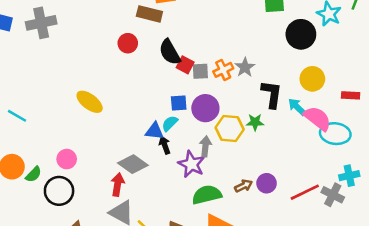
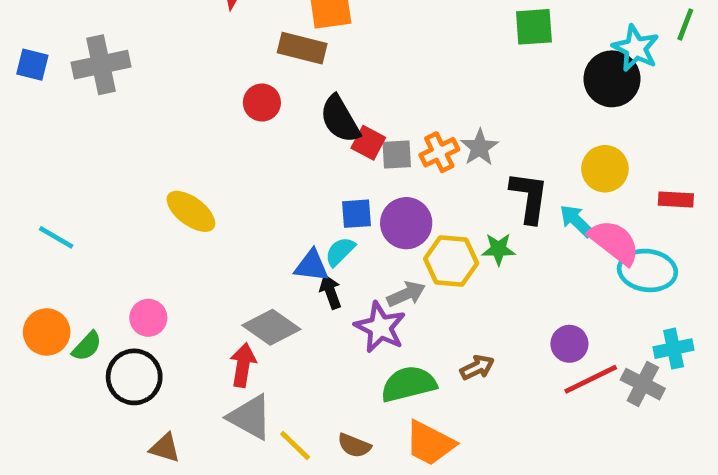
black circle: (301, 34) -> (612, 79), moved
gray arrow: (205, 146) -> (406, 294), turned 60
purple circle: (267, 183) -> (569, 344), moved

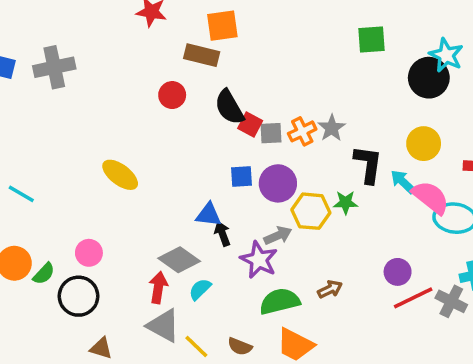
cyan semicircle: (340, 252) -> (200, 289), moved

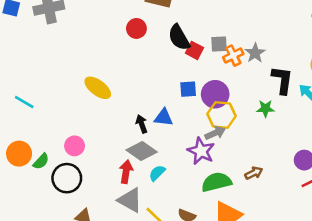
gray square: (271, 133) -> (219, 44), moved
yellow hexagon: (311, 211) -> (222, 115), moved
black arrow: (222, 234) -> (142, 124), moved

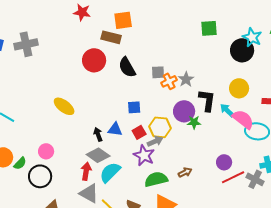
red circle: (136, 28) -> (94, 60), size x1.5
red square: (195, 50) -> (139, 132), moved, turned 32
purple circle: (215, 94) -> (184, 111), moved
cyan semicircle: (157, 173) -> (110, 172), size x1.6

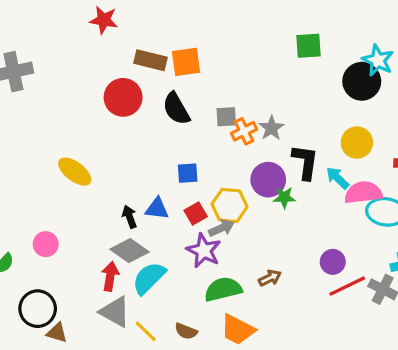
orange square: (123, 20) -> (186, 62), moved
pink semicircle: (243, 119) -> (363, 193), turned -45
black circle: (40, 176) -> (38, 309), moved

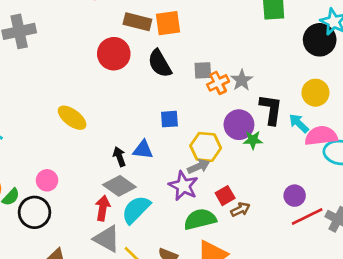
red square: (196, 213) -> (225, 196), moved
black circle: (38, 309) -> (34, 212), moved

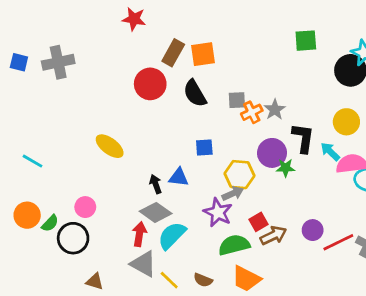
brown rectangle: (137, 22) -> (173, 53), turned -75
purple circle: (295, 196) -> (313, 230), moved
brown arrow: (240, 210) -> (273, 235), size x1.4

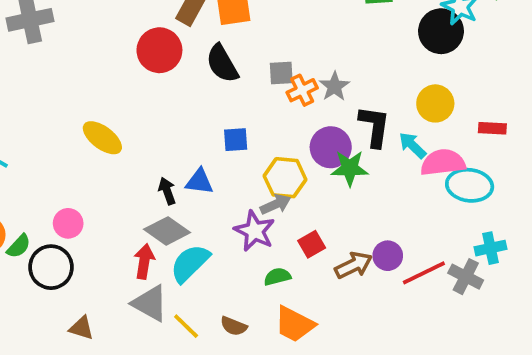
green star: (286, 168) -> (350, 168), size x1.4
brown arrow: (273, 235) -> (353, 265), moved
green semicircle: (234, 245) -> (277, 277), size x0.6

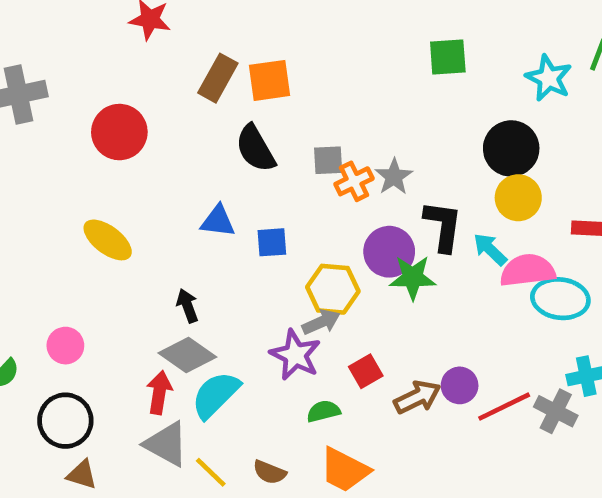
black circle: (441, 31) -> (511, 148), moved
red circle: (159, 50) -> (119, 132), moved
blue triangle: (199, 181) -> (218, 221), moved
black circle: (51, 267) -> (65, 421), moved

